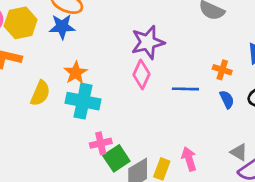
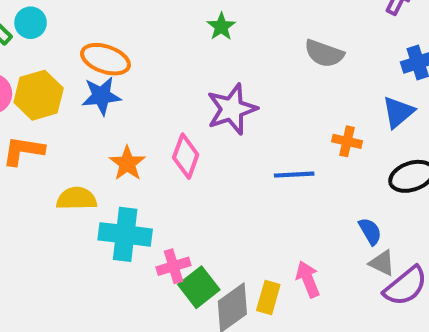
pink diamond: (141, 74) -> (186, 156), moved
yellow semicircle: (40, 93) -> (77, 199), turned -110
blue semicircle: (227, 99) -> (370, 231), moved
cyan cross: (83, 101) -> (125, 234), moved

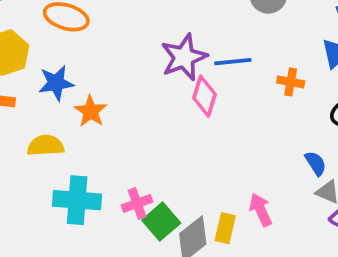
blue star: (101, 96) -> (56, 83), moved
pink diamond: (186, 156) -> (205, 96), moved
blue line: (294, 175) -> (233, 62), moved
cyan cross: (125, 234) -> (77, 200), moved

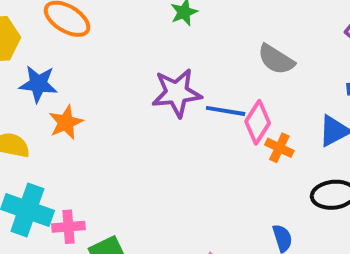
pink diamond: (205, 96) -> (258, 122), moved
pink cross: (137, 203) -> (69, 227), moved

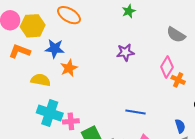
purple star: (177, 93) -> (125, 52), size x0.7
blue line: (226, 111) -> (135, 112), moved

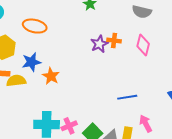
yellow semicircle: (41, 80) -> (16, 81), moved
orange cross: (178, 80) -> (114, 41), moved

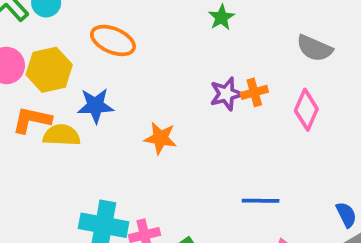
orange cross: (114, 41) -> (254, 92), turned -32
orange star: (51, 76) -> (160, 138), moved, turned -30

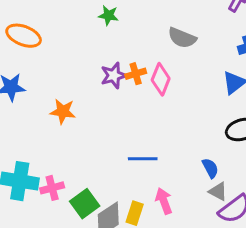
green star: (221, 17) -> (108, 15), turned -30
pink diamond: (306, 110) -> (161, 79), moved

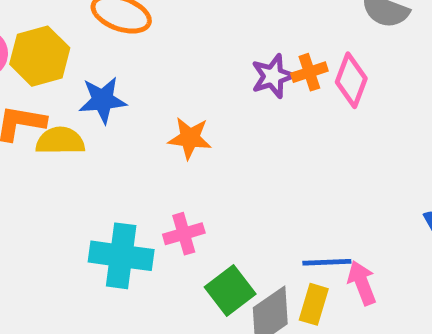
blue line: (143, 159) -> (327, 262), moved
pink cross: (52, 188) -> (184, 234), moved

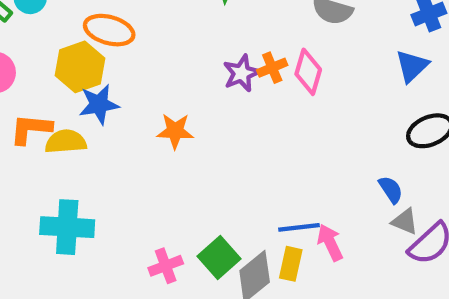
yellow hexagon: (40, 56) -> (80, 67), moved
pink cross: (184, 234) -> (166, 266), moved
cyan cross: (121, 256) -> (67, 227), moved

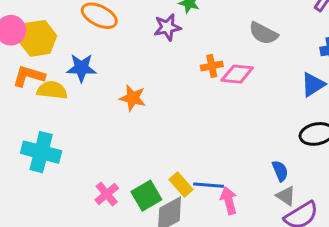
yellow hexagon: (80, 67) -> (38, 38), moved
pink diamond: (308, 72) -> (237, 74), turned 68
purple star: (242, 73) -> (167, 27), moved
yellow rectangle: (291, 264) -> (181, 185), moved, turned -65
pink cross: (166, 266) -> (107, 194), turned -30

